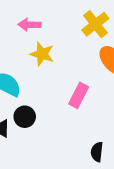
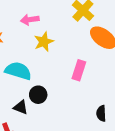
yellow star: (42, 54) -> (44, 42), turned -30

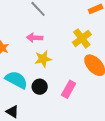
black circle: (38, 95) -> (40, 87), moved

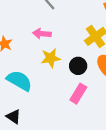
black circle: (40, 87) -> (78, 66), moved

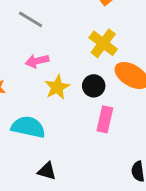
black triangle: (14, 117) -> (47, 171), moved

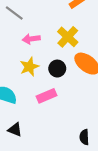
pink arrow: (37, 61) -> (31, 39), moved
pink rectangle: (105, 119) -> (46, 96), moved, turned 48

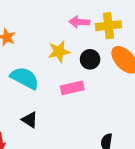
yellow cross: (68, 37) -> (108, 26), turned 30
pink arrow: (31, 39) -> (79, 22), moved

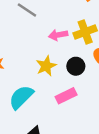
cyan semicircle: (25, 78) -> (21, 97), turned -60

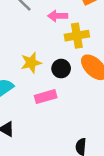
pink arrow: (58, 35) -> (58, 16), moved

